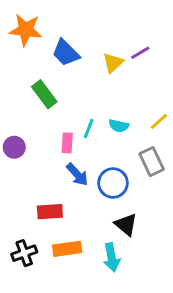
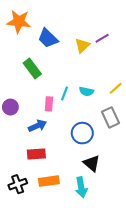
blue arrow: (77, 174) -> (37, 126), moved, turned -72

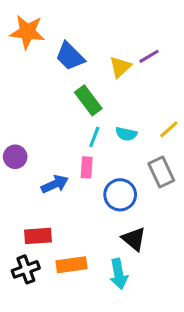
green rectangle: (32, 68) -> (88, 100), moved
pink rectangle: (49, 104) -> (87, 167), moved
red rectangle: (36, 154) -> (38, 236), moved

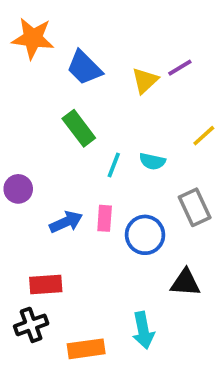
green rectangle: (88, 100) -> (79, 128), moved
yellow line: (169, 129) -> (204, 136), moved
pink rectangle: (87, 167) -> (105, 218), moved
black triangle: (134, 239) -> (185, 283), moved, turned -36
orange rectangle: (71, 265) -> (86, 349), moved

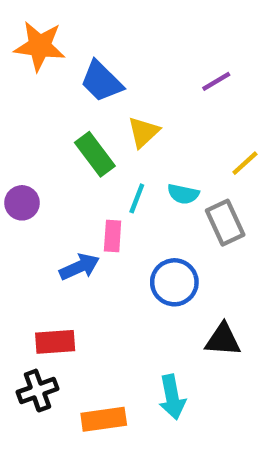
yellow triangle: (145, 81) -> (143, 132), moved
purple circle: (18, 189) -> (22, 203), moved
gray rectangle: (195, 207) -> (225, 223), moved
pink rectangle: (105, 218) -> (113, 236), moved

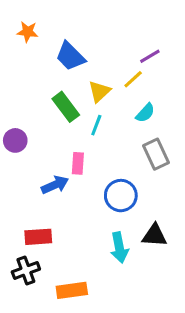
orange star: (40, 46) -> (27, 32), size x0.6
yellow line: (245, 163) -> (133, 79), moved
cyan semicircle: (183, 194) -> (145, 113), moved, turned -60
cyan line: (137, 198) -> (96, 125), moved
cyan arrow: (172, 397) -> (119, 248), moved

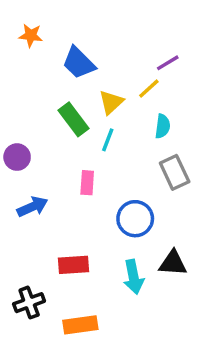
cyan semicircle: (145, 113) -> (163, 126), turned -35
blue arrow: (55, 185) -> (32, 207), moved
red rectangle: (38, 237) -> (74, 265), moved

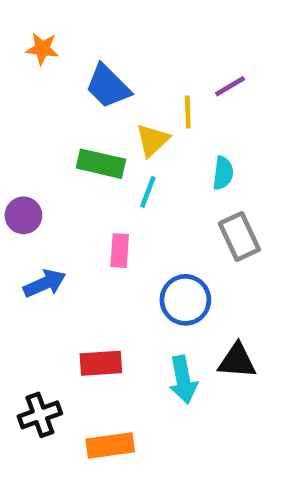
yellow line: (149, 89) -> (188, 112), moved, turned -50
green rectangle: (74, 119) -> (101, 164), turned -40

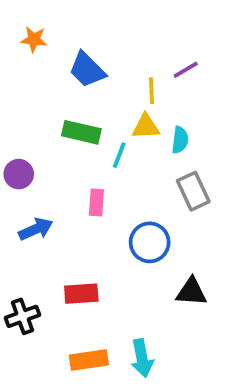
yellow triangle: (153, 140) -> (146, 127), moved, turned 40
cyan arrow: (183, 380) -> (142, 358), moved
black cross: (40, 415) -> (22, 316), moved

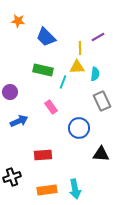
pink rectangle: (96, 203) -> (51, 107), turned -40
black cross: (22, 316) -> (12, 177), moved

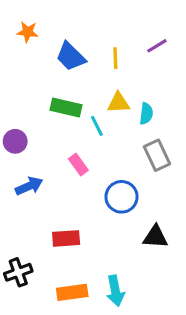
purple line: (98, 37) -> (157, 46), moved
yellow line: (80, 48) -> (115, 58), moved
cyan line: (63, 82) -> (97, 126), turned -48

